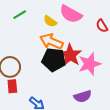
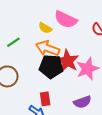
green line: (20, 15) -> (13, 42), moved
red rectangle: (12, 86) -> (45, 99), moved

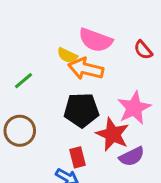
orange arrow: (48, 48) -> (86, 69), moved
red star: (67, 61) -> (113, 134), moved

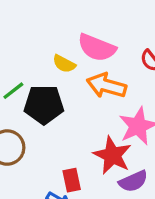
orange arrow: (86, 69) -> (106, 86), moved
black pentagon: (81, 110) -> (44, 105), moved

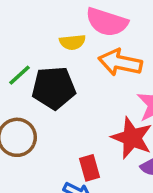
yellow semicircle: (64, 64) -> (72, 42), turned -30

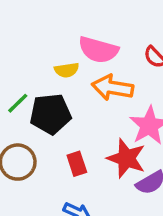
red rectangle: (90, 168) -> (77, 164), moved

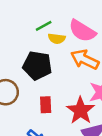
green line: (18, 103) -> (44, 26), moved

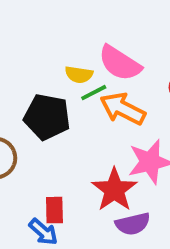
green line: (44, 26) -> (94, 93), moved
red rectangle: (46, 105) -> (54, 210), moved

